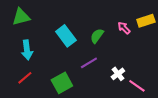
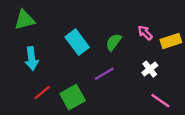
yellow rectangle: (146, 21) -> (171, 41), moved
white cross: (118, 74) -> (150, 69), moved
red line: (25, 78) -> (42, 92), moved

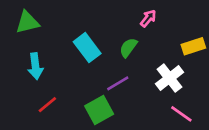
pink arrow: (145, 33) -> (148, 18), moved, turned 84
white cross: (150, 69) -> (169, 78), size x1.5
green square: (73, 97) -> (99, 110), moved

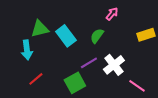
green triangle: (27, 22) -> (40, 29), moved
white cross: (169, 78) -> (114, 65), moved

